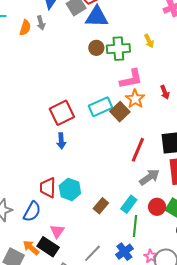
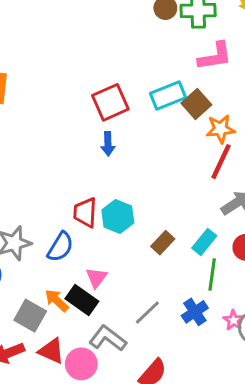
orange star: (135, 99) -> (220, 129), moved, turned 30

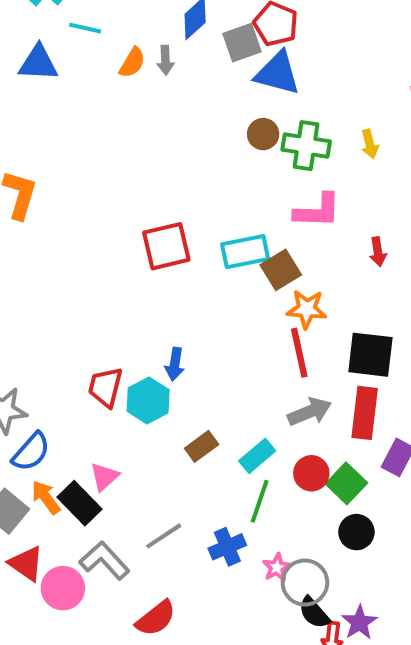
blue arrow: (108, 144) -> (175, 364), moved
red line: (221, 162) -> (299, 353), turned -48
blue semicircle: (60, 247) -> (31, 452), moved

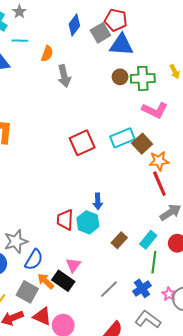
gray arrow: (165, 60) -> (64, 76), moved, size x1.5
pink L-shape: (317, 211) -> (155, 110), turned 35
gray L-shape: (104, 560) -> (148, 319), moved

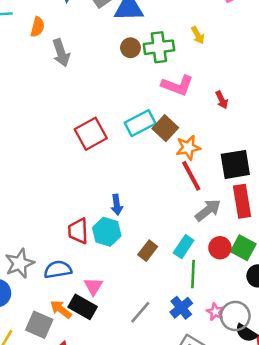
blue semicircle: (34, 260) -> (58, 270), moved, turned -125

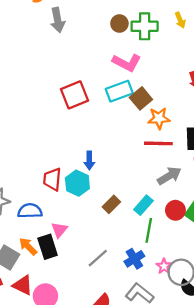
pink L-shape: (177, 85) -> (127, 63), moved
red line: (191, 176) -> (158, 143), turned -68
black rectangle: (83, 307) -> (48, 247), turned 35

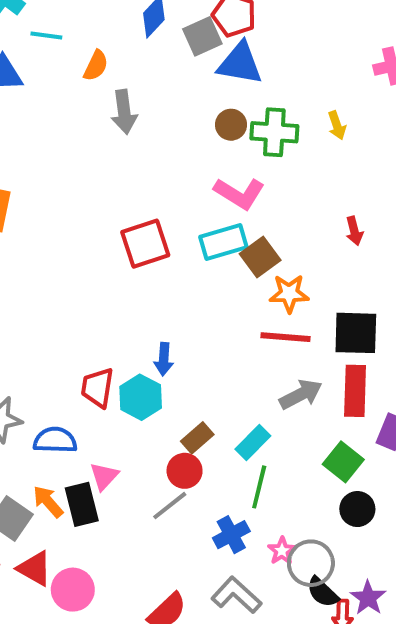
red circle: (175, 210) -> (185, 471), moved
gray line: (98, 258) -> (170, 506), moved

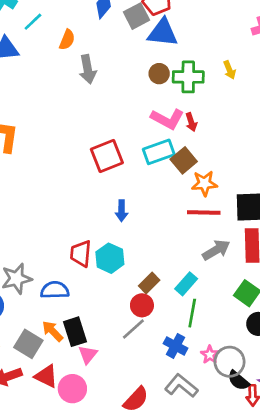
cyan line: (46, 36) -> (33, 22), turned -48
red arrow: (354, 231) -> (191, 122), moved
blue arrow: (164, 359) -> (122, 211), moved
pink triangle: (104, 476) -> (88, 355), moved
blue cross: (231, 535) -> (176, 346), turned -30

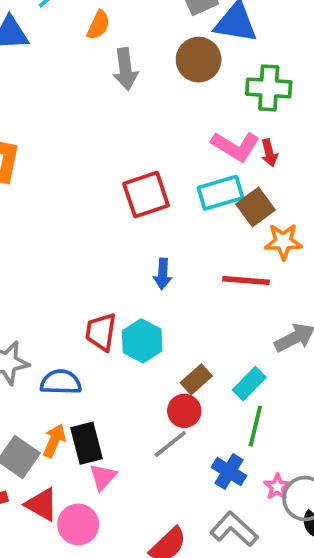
brown circle: (159, 74) -> (199, 60), moved, size x1.5
red line: (204, 213) -> (246, 280), moved
orange arrow: (52, 331) -> (54, 441), turned 65

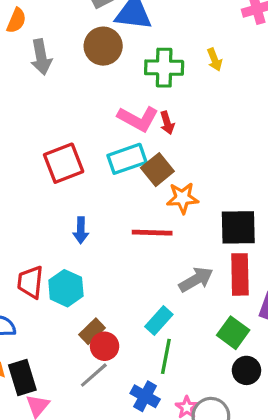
brown rectangle: (196, 379) -> (92, 331), moved

